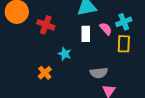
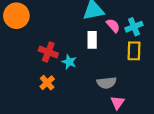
red cross: (46, 25) -> (48, 52), moved
pink semicircle: (106, 29) -> (113, 26), moved

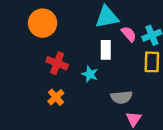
orange circle: (16, 16) -> (43, 23), moved
cyan star: (69, 62) -> (90, 74), moved

